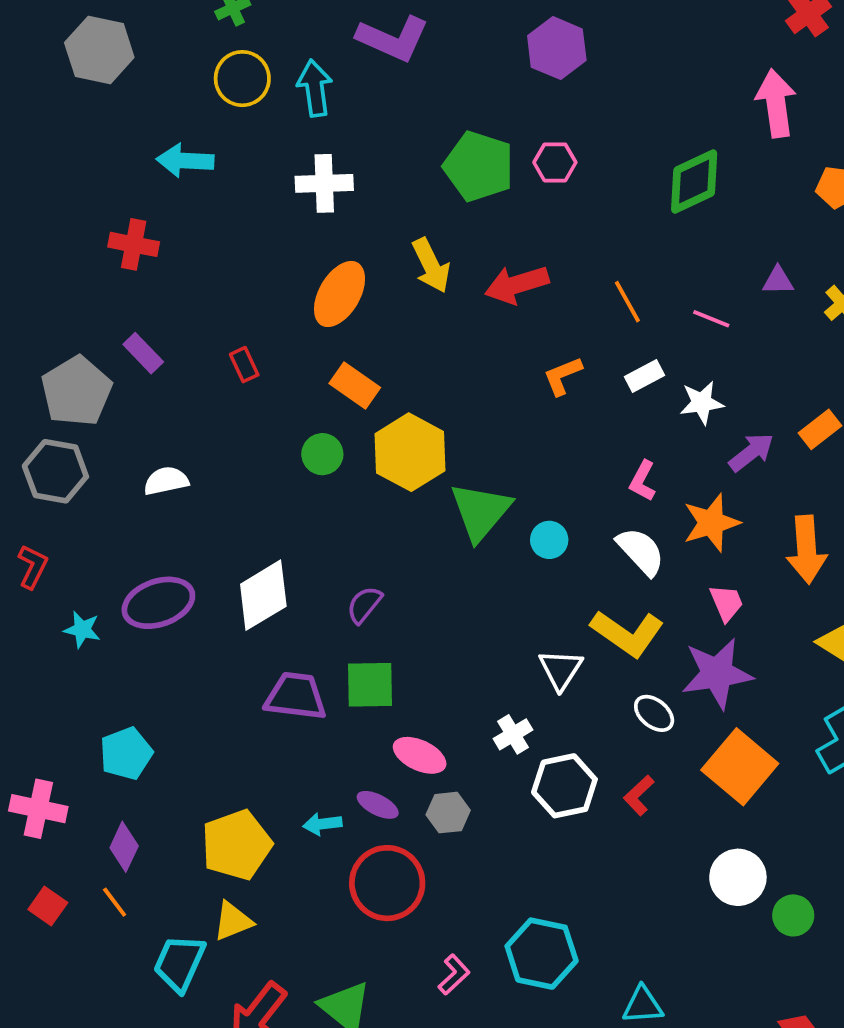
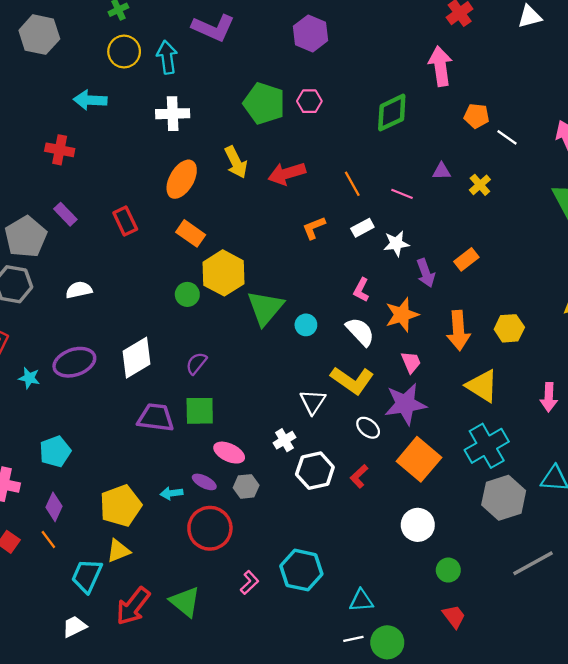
red rectangle: (244, 365) -> (125, 221), size x1.4
purple arrow: (751, 452) -> (426, 273), turned 108
green circle: (322, 454) -> (187, 294), moved
green circle: (793, 915) -> (448, 570), moved

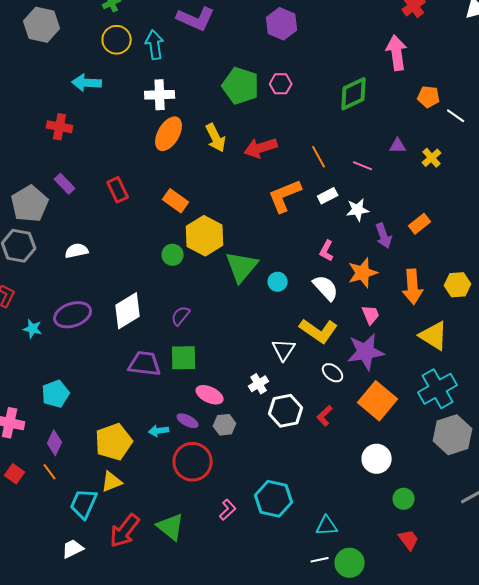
orange ellipse: (182, 179) -> (169, 134), moved
orange L-shape: (314, 228) -> (285, 196), size x1.6

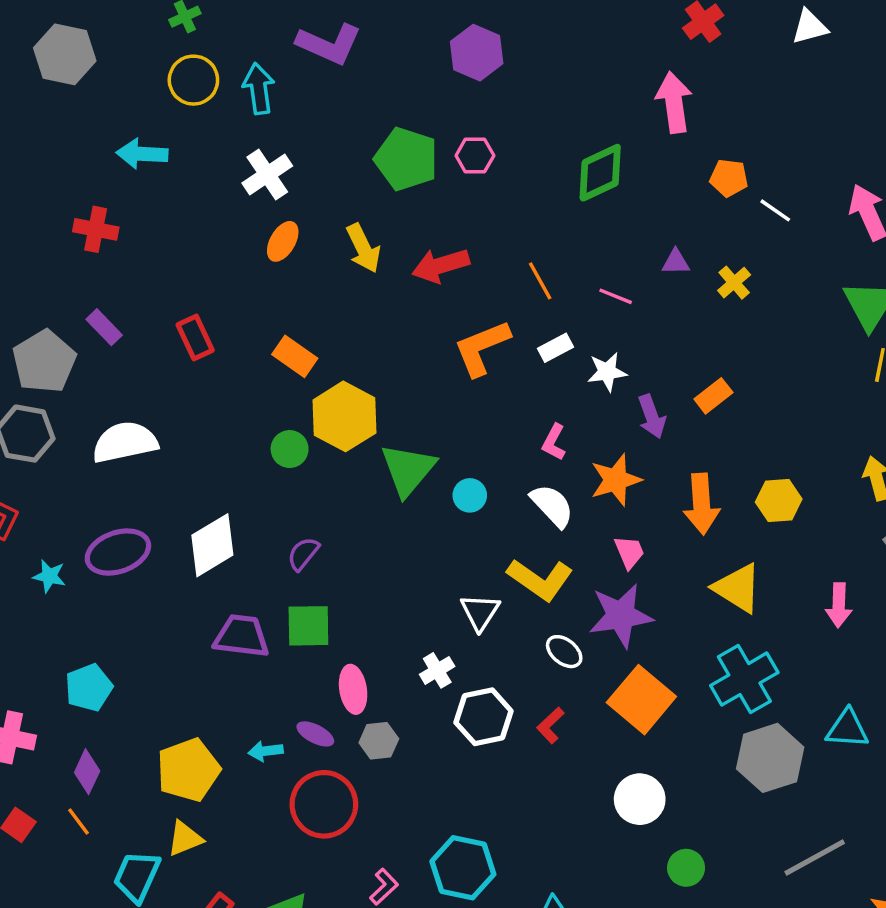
white cross: (160, 95) -> (267, 174), turned -32
orange ellipse: (169, 134) -> (283, 241), size x0.7
white semicircle: (77, 251) -> (125, 442), size x1.6
pink ellipse: (210, 395) -> (353, 689), turned 56

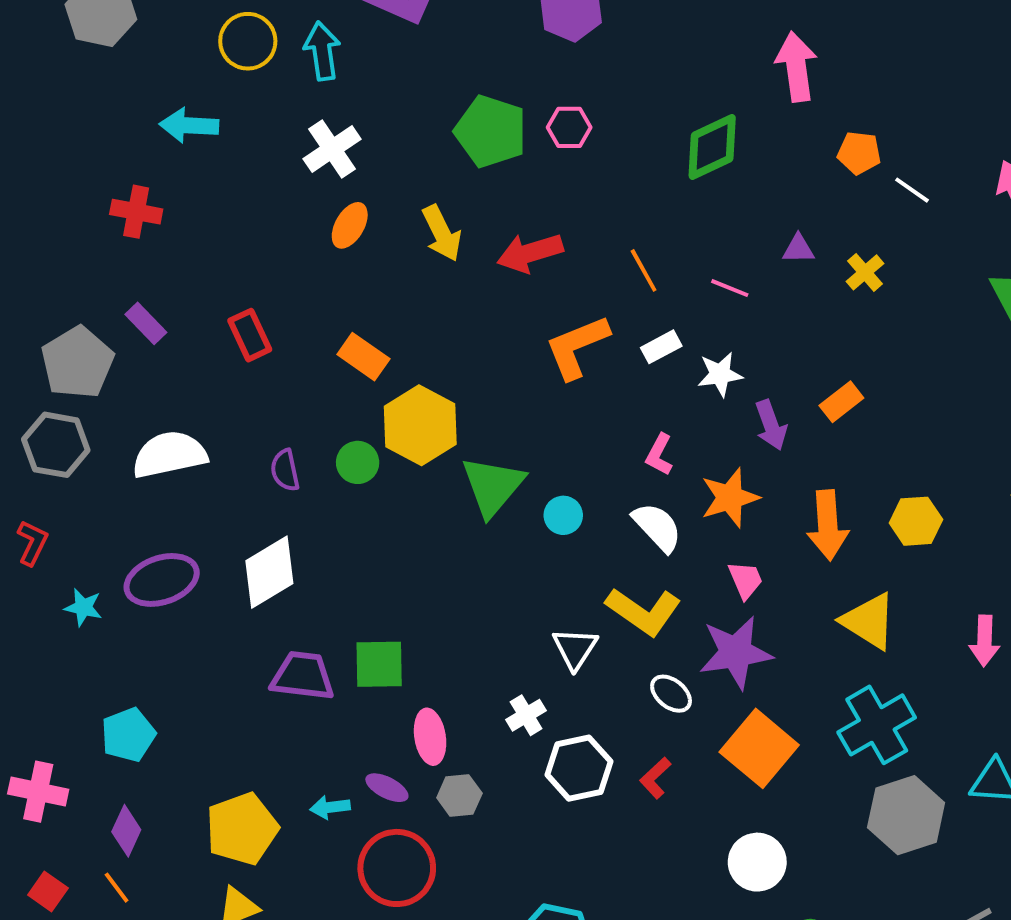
purple semicircle: (303, 554) -> (285, 470), moved, turned -51

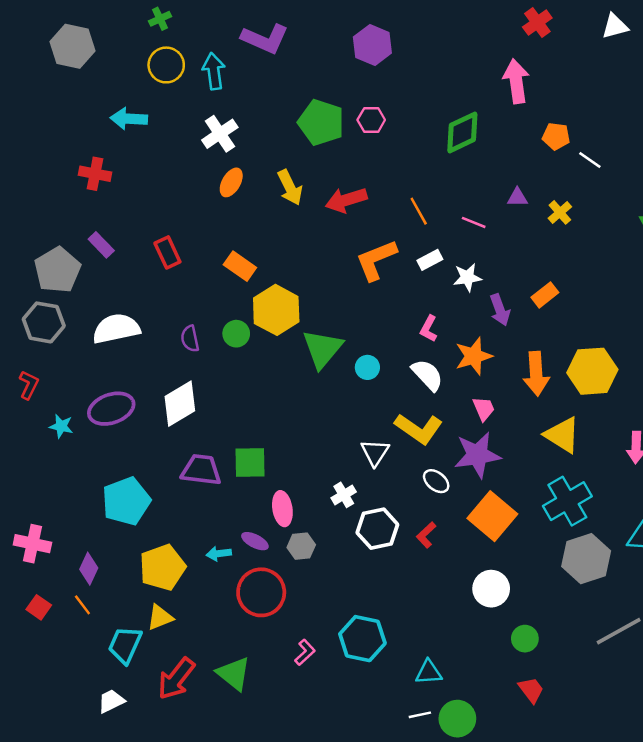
yellow hexagon: (916, 521) -> (592, 371), size x1.5
cyan pentagon: (128, 735) -> (126, 501), moved, size x1.4

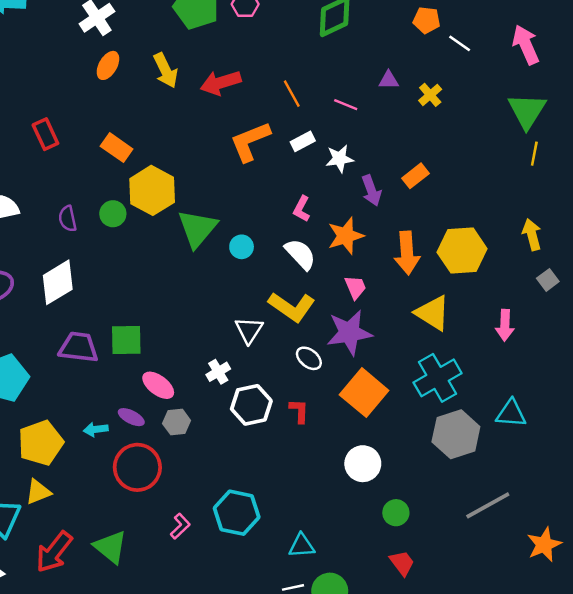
pink ellipse: (282, 509) -> (158, 385), turned -44
red L-shape: (426, 535) -> (299, 411), turned 135

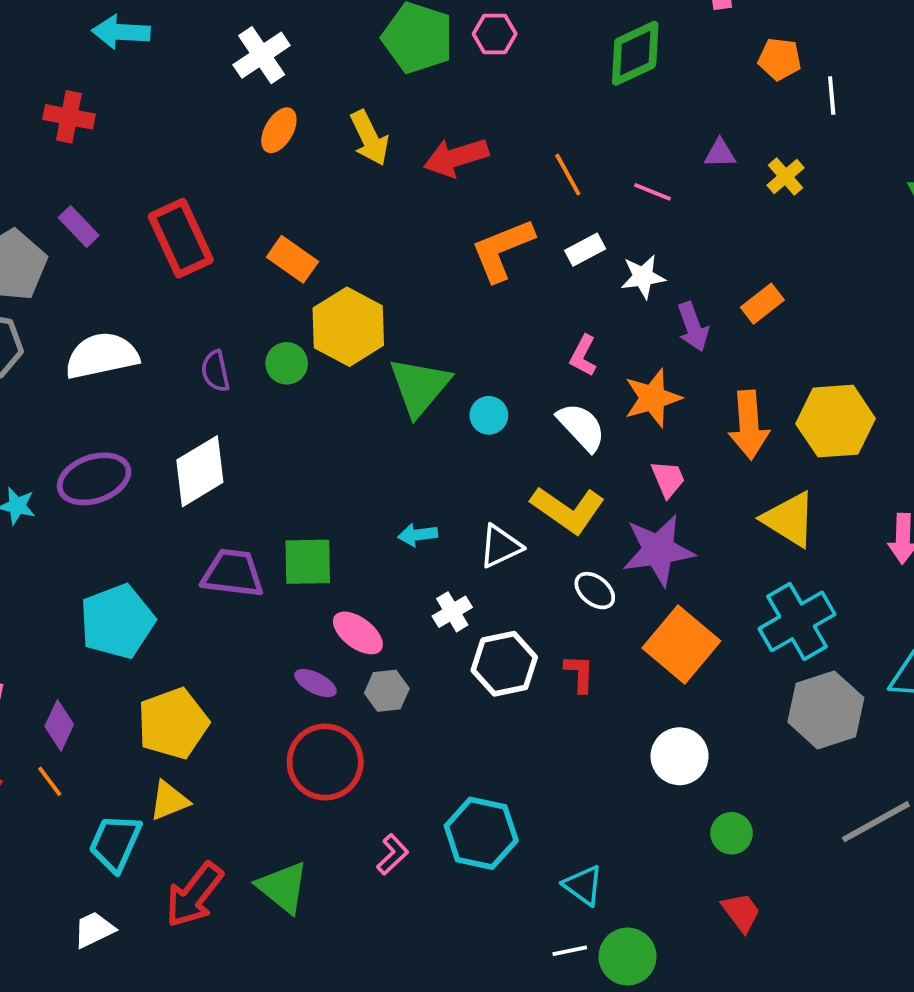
white line: (460, 43) -> (832, 96), turned 50
red rectangle: (45, 134) -> (181, 238), size x1.5
white triangle: (249, 330) -> (500, 546), turned 32
cyan arrow: (96, 429) -> (418, 535), moved
cyan triangle: (302, 546) -> (583, 885), turned 40

